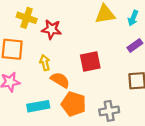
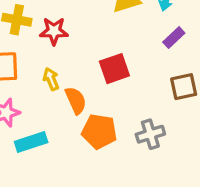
orange semicircle: (60, 80) -> (76, 100), turned 42
cyan rectangle: (38, 106) -> (31, 142), moved

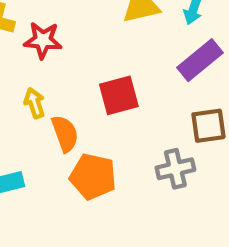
purple rectangle: (174, 38) -> (200, 60), size x1.5
gray cross: (150, 134) -> (175, 169), moved

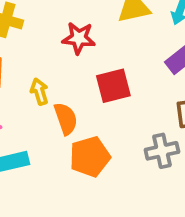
red star: (43, 40) -> (79, 38), moved
orange pentagon: (93, 177) -> (90, 157), turned -30

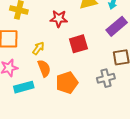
yellow arrow: (39, 92) -> (38, 48), turned 56
orange semicircle: (66, 119) -> (44, 68), moved

